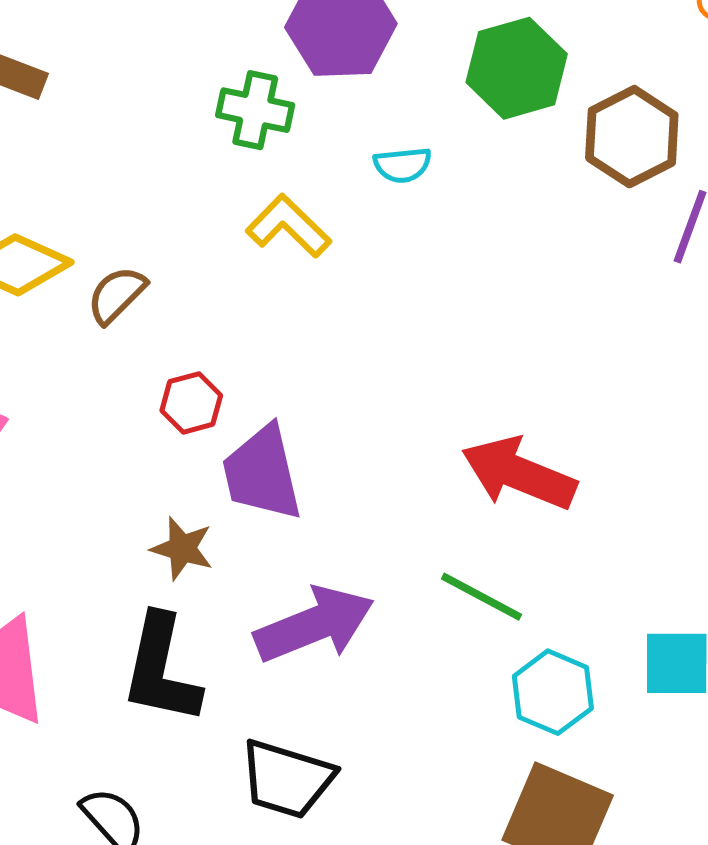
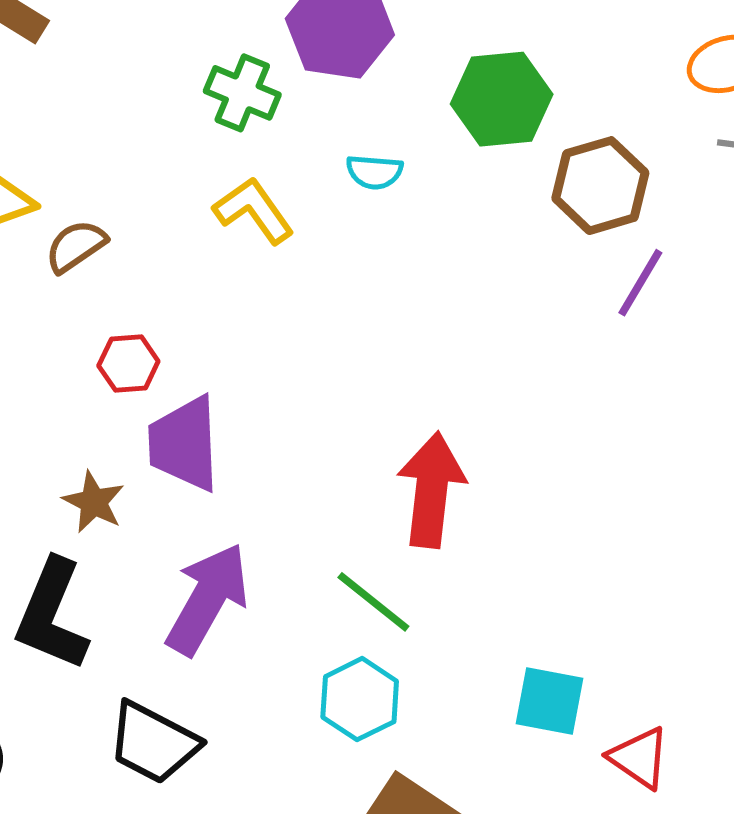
red arrow: (519, 473) -> (431, 490), turned 64
purple arrow: (314, 625) -> (207, 599), turned -49
cyan hexagon: (553, 692) -> (360, 699), moved

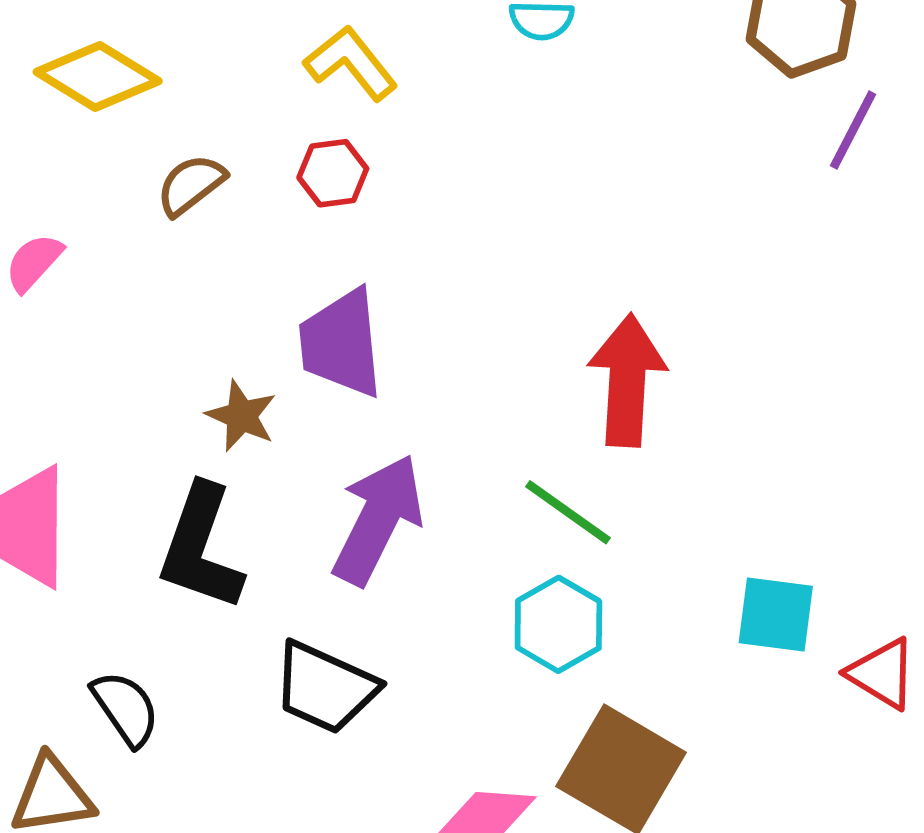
yellow L-shape: (254, 210) -> (351, 63), moved
brown semicircle: (76, 246) -> (191, 185), moved
red hexagon: (128, 364) -> (333, 173), moved

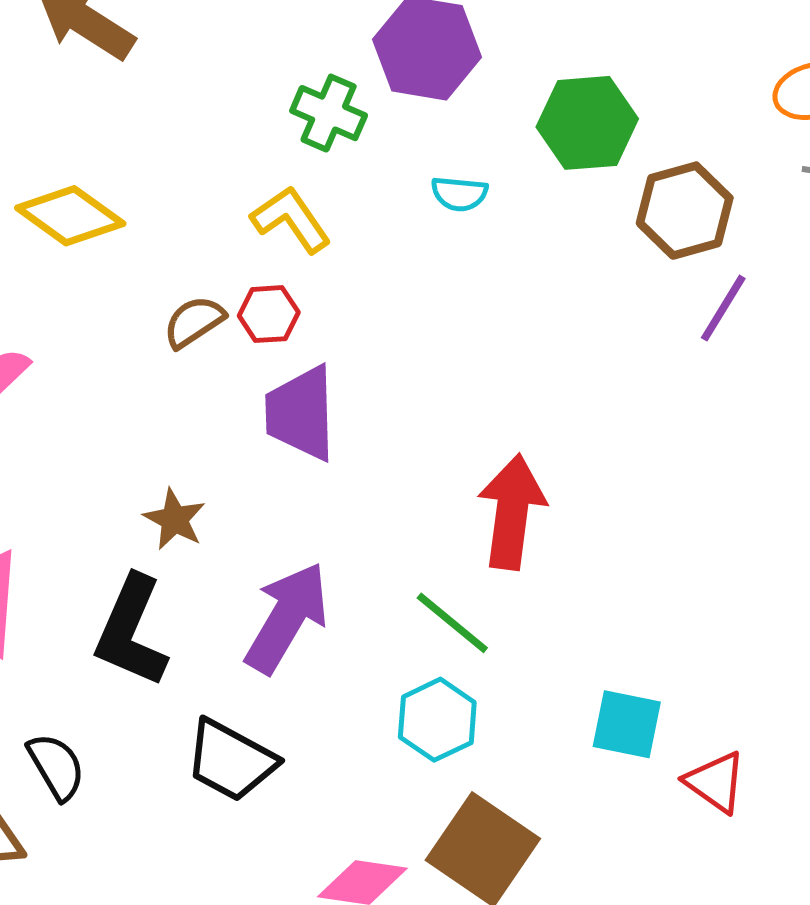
brown semicircle: (191, 185) -> (194, 322), moved
purple trapezoid: (341, 343) -> (301, 413), moved

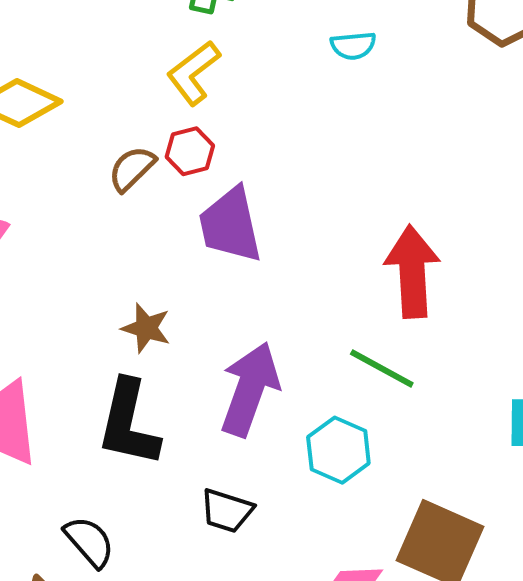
cyan semicircle: (459, 194) -> (353, 46), moved
yellow L-shape: (291, 219) -> (193, 73), turned -82
cyan hexagon: (437, 720) -> (338, 450), moved
black trapezoid: (231, 760) -> (227, 511), size x0.7

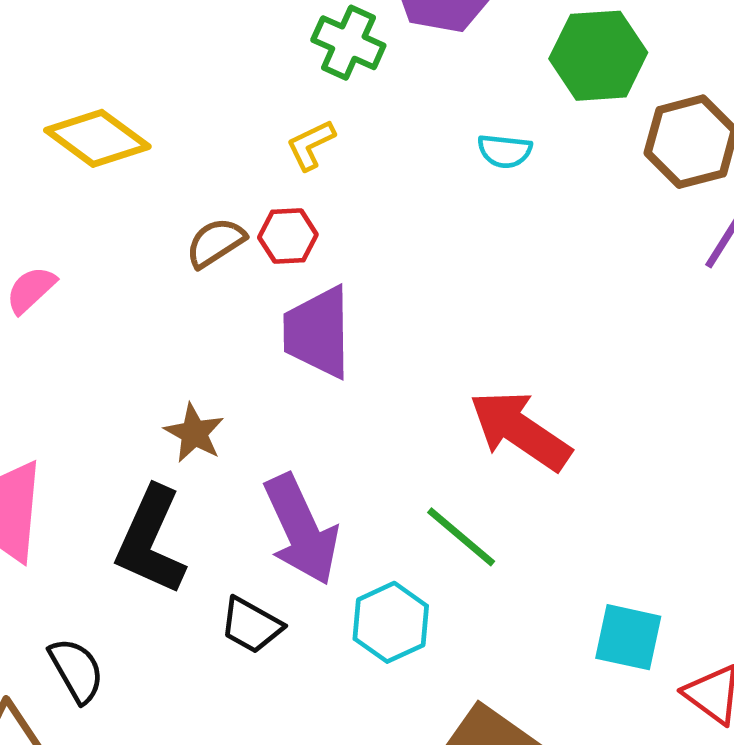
yellow L-shape: (193, 73) -> (311, 145), size x0.7
red arrow: (412, 272) -> (520, 430), turned -64
purple arrow: (250, 389) -> (301, 530), turned 124
black trapezoid: (227, 511) -> (251, 625), moved

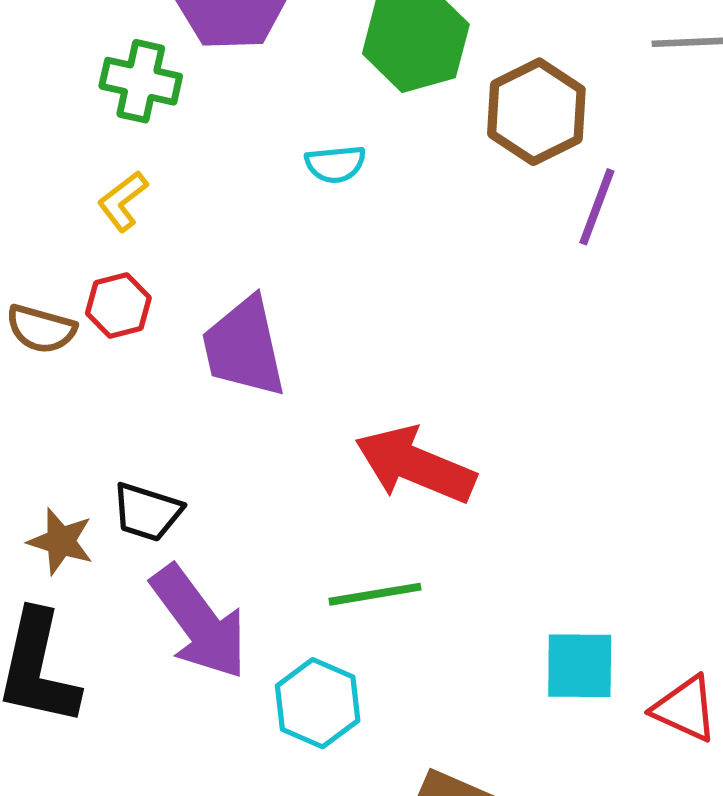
brown semicircle: (216, 243) -> (41, 329), turned -120
purple trapezoid: (318, 332) -> (244, 347), moved
green line: (461, 537) -> (375, 594), turned -38
black trapezoid: (251, 625) -> (147, 512), moved

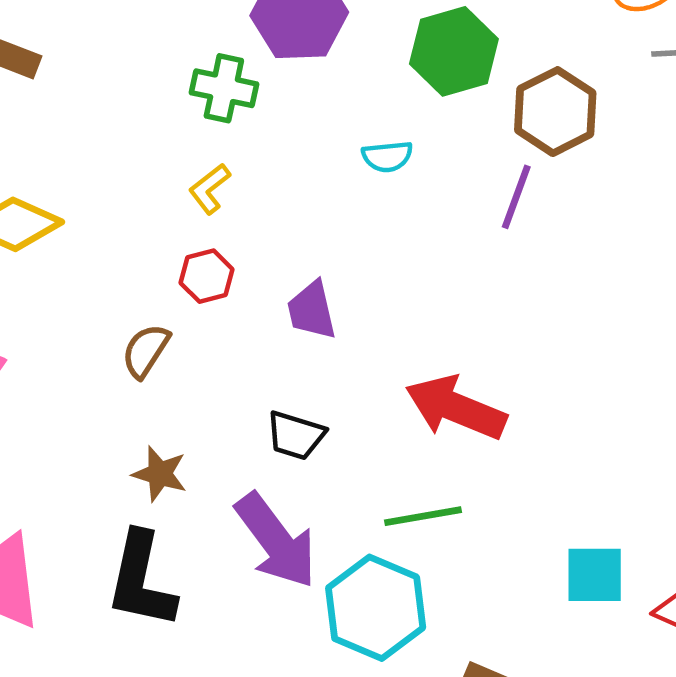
purple line: (597, 207) -> (516, 197), moved
brown semicircle: (41, 329) -> (146, 351), moved, turned 108
purple trapezoid: (244, 347) -> (312, 310), size x0.7
black trapezoid: (147, 512) -> (296, 435), moved
cyan hexagon: (318, 703) -> (376, 608), size x1.4

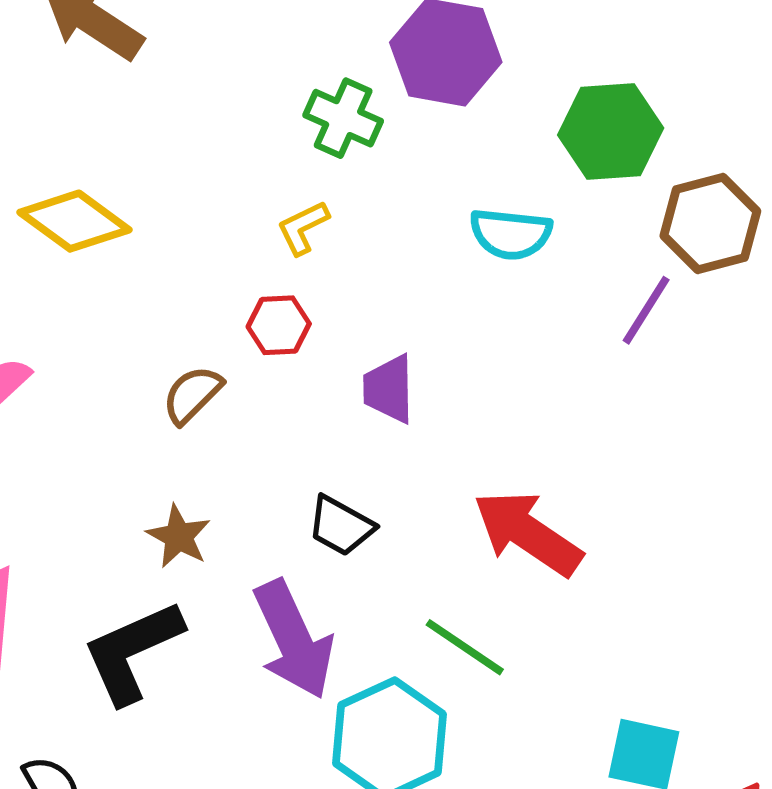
cyan semicircle: (387, 157) -> (511, 234), size x1.4
green line: (423, 516) -> (465, 647), turned 32
black L-shape: (141, 580) -> (132, 652), turned 42

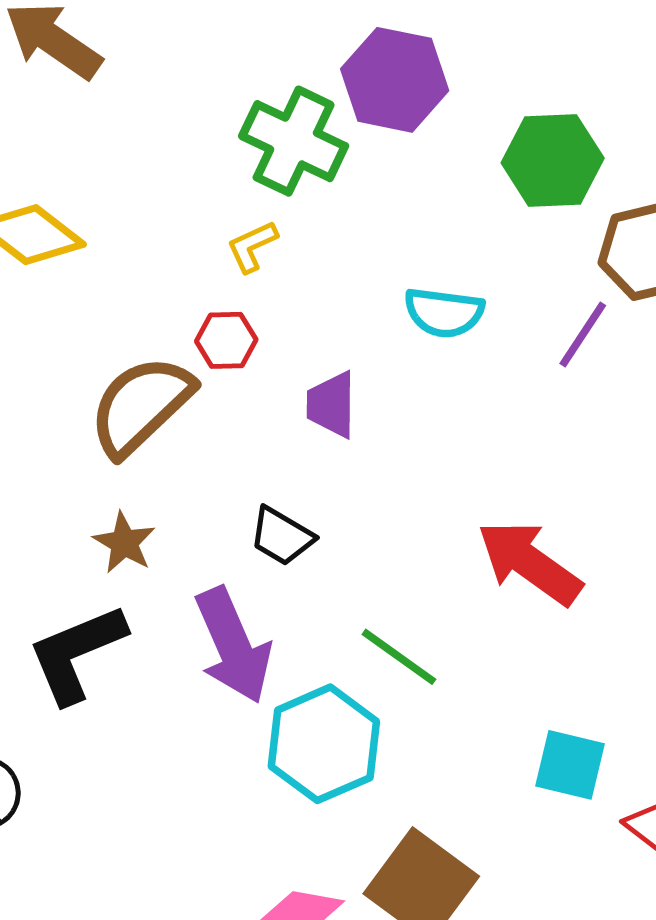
green cross: (343, 118) -> (294, 141), size x1.4
cyan semicircle: (511, 234) -> (444, 313), moved
brown semicircle: (192, 395) -> (141, 406), size x1.8
red arrow: (528, 533) -> (529, 563), moved

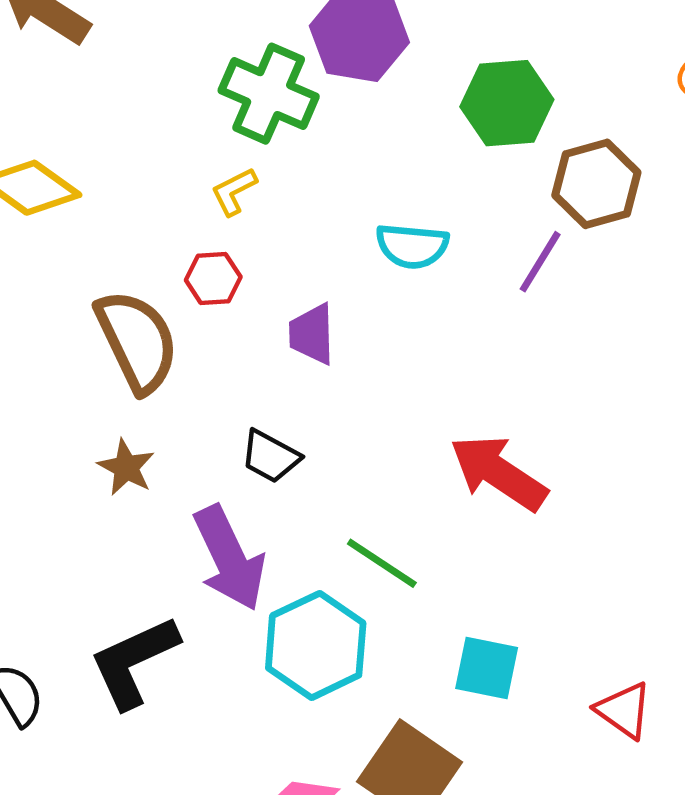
brown semicircle: (141, 406) -> (137, 341), turned 110
black L-shape: (77, 653) -> (134, 662), moved
cyan square: (570, 765) -> (487, 668), moved

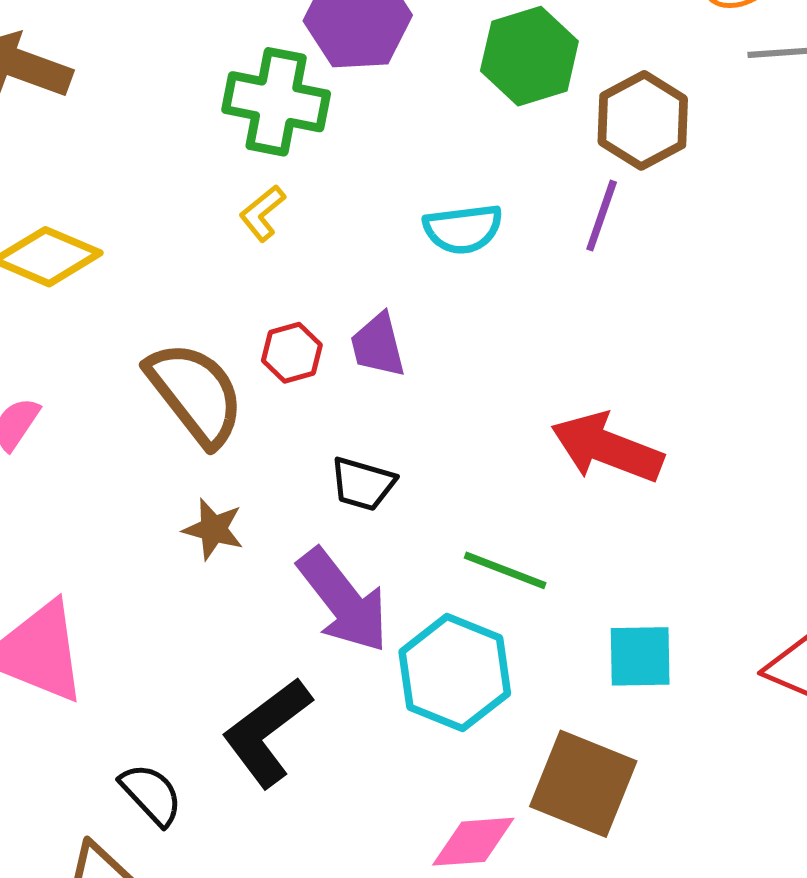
red hexagon: (213, 279) -> (292, 353), moved

